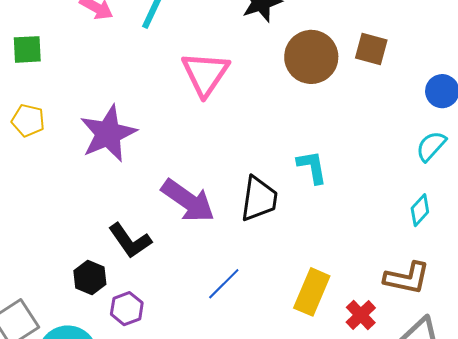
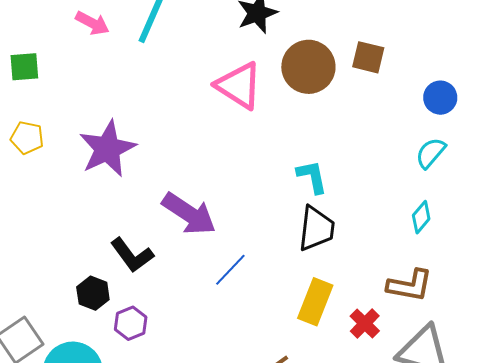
pink triangle: (205, 74) -> (239, 86), moved, turned -30
black trapezoid: (259, 199) -> (316, 229), moved
blue line: (224, 284) -> (230, 270), moved

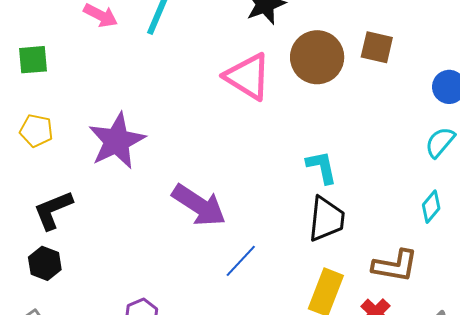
black L-shape: (132, 255) -> (53, 210), moved, turned 105
brown L-shape: (410, 285) -> (395, 266), moved
black hexagon: (93, 293) -> (45, 263), moved

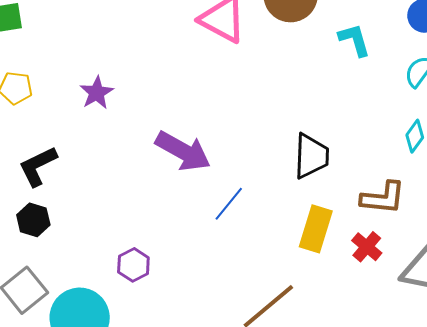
purple star: (117, 141) -> (97, 93), size x0.6
cyan L-shape: (322, 167) -> (355, 40), moved

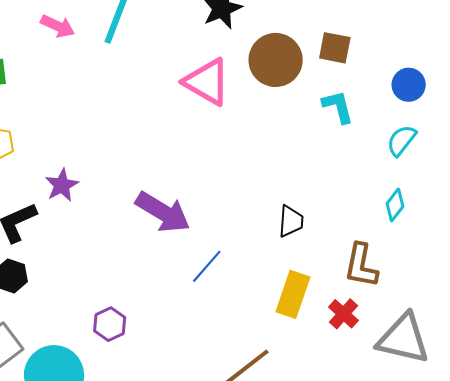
purple star: (97, 93) -> (62, 185), moved
black trapezoid: (311, 156) -> (291, 221), size x0.7
brown L-shape: (383, 198) -> (361, 265), turned 93

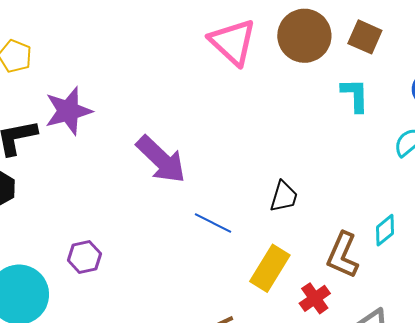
purple star: (62, 185) -> (68, 111), size x1.4
cyan diamond: (395, 205) -> (385, 230), moved
blue line: (207, 266) -> (213, 223), moved, turned 63

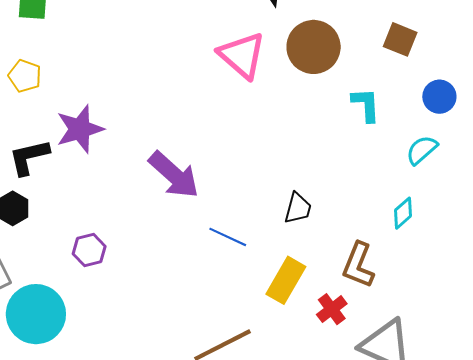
brown square: (365, 37) -> (400, 39), moved
cyan diamond: (385, 230) -> (403, 213), moved
purple hexagon: (84, 257) -> (89, 250), moved

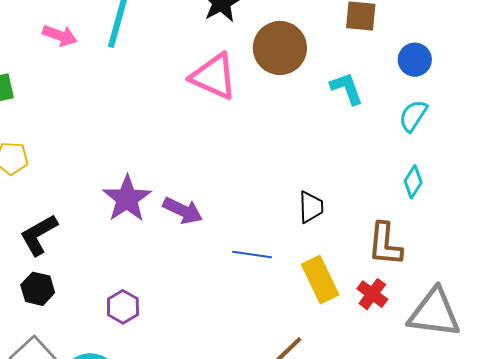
purple star: (80, 129) -> (127, 199), moved
purple arrow: (174, 175) -> (183, 210), size x0.7
yellow rectangle: (286, 280) -> (320, 280), turned -39

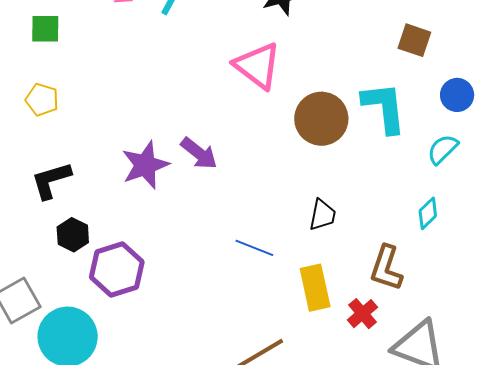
brown circle: (280, 48) -> (321, 119), moved
cyan L-shape: (347, 88) -> (384, 108), size x1.5
purple arrow: (183, 210) -> (199, 153), moved
black hexagon: (38, 289) -> (73, 235), moved
purple hexagon: (123, 307) -> (117, 270), size x1.6

